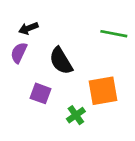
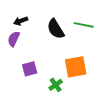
black semicircle: (61, 61) -> (56, 29), moved
purple square: (41, 93) -> (30, 69), turned -35

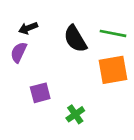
orange square: (76, 67) -> (113, 70), moved

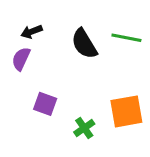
orange square: (113, 70) -> (126, 111), moved
purple square: (40, 93) -> (45, 104), turned 35

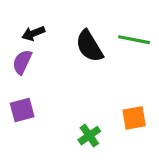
purple square: (45, 104) -> (22, 110), moved, turned -35
orange square: (126, 111) -> (134, 118), size x0.7

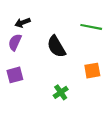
black semicircle: (89, 46) -> (56, 47), moved
orange square: (134, 118) -> (92, 71), moved

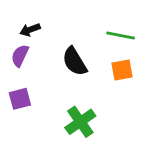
orange square: (92, 71) -> (122, 70), moved
green cross: (61, 92) -> (80, 122), size x1.5

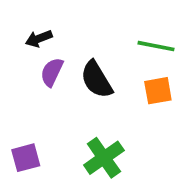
purple semicircle: (20, 56) -> (52, 72), moved
purple square: (20, 99) -> (26, 158), moved

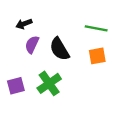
purple square: (26, 158) -> (16, 86), moved
green cross: (104, 158) -> (49, 83), moved

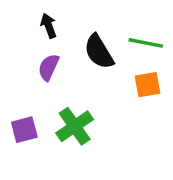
black arrow: (24, 24) -> (49, 26), moved, turned 91
black semicircle: (59, 49) -> (99, 52), moved

